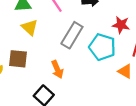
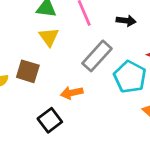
orange arrow: (57, 69) -> (72, 93), turned 90

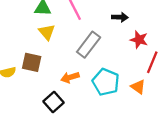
black arrow: (126, 21) -> (120, 17), moved
cyan pentagon: (130, 77) -> (106, 82), moved

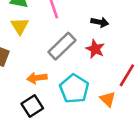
red star: (139, 40) -> (95, 49), moved
black square: (53, 102) -> (32, 106), moved

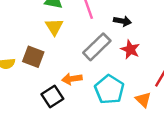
black arrow: (100, 22) -> (122, 21), moved
black square: (32, 106) -> (52, 97), moved

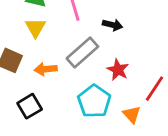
red star: (130, 49) -> (118, 70), moved
orange arrow: (72, 79) -> (46, 69), moved

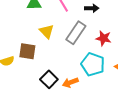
yellow triangle: (35, 28) -> (47, 31), moved
orange arrow: (46, 69) -> (70, 82), moved

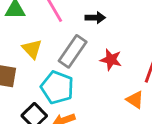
cyan pentagon: (93, 64) -> (57, 87), moved

